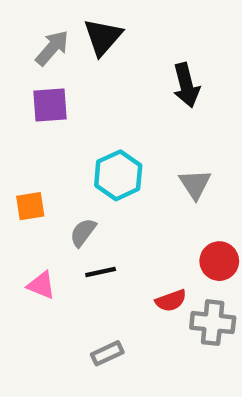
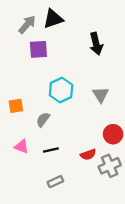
black triangle: (103, 37) -> (53, 19), turned 30
purple square: (50, 105) -> (38, 49), moved
black line: (101, 272) -> (51, 150), moved
gray cross: (213, 323) -> (110, 166), turned -30

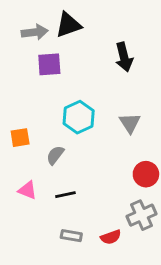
gray arrow: (27, 25) -> (35, 32), turned 42
red semicircle: (88, 155) -> (111, 237), moved
gray rectangle: (55, 182) -> (71, 236), turned 35

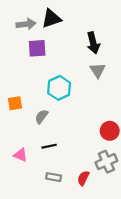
gray triangle: (130, 123) -> (98, 70), moved
pink triangle: (27, 190) -> (21, 155), moved
red semicircle: (111, 237) -> (83, 178), turned 136

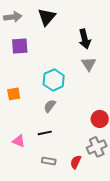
black triangle: (51, 19) -> (47, 17), turned -30
gray arrow: (26, 24) -> (13, 17), moved
purple square: (37, 48) -> (20, 46), moved
gray semicircle: (41, 117) -> (50, 106), moved

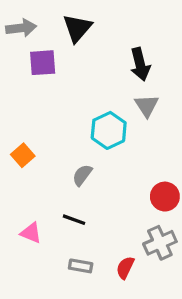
purple square: (20, 46) -> (43, 63), moved
cyan hexagon: (54, 80) -> (109, 130), moved
orange square: (14, 94) -> (23, 155), turned -32
black line: (45, 133) -> (74, 220), turned 32

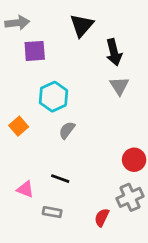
black triangle: (77, 28) -> (82, 25), moved
cyan hexagon: (109, 130) -> (53, 97), moved
gray semicircle: (82, 175) -> (67, 130), moved
gray rectangle: (81, 266) -> (52, 212), moved

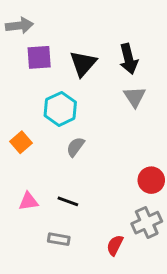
black triangle: (82, 25) -> (83, 63), moved
pink triangle: (25, 189) -> (29, 201), moved, turned -30

